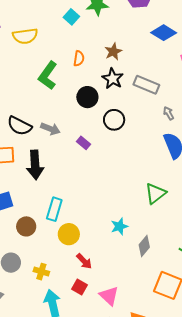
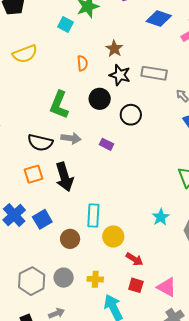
green L-shape: (48, 76) -> (59, 105), moved

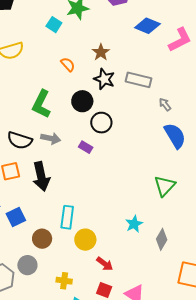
orange semicircle: (82, 63) -> (68, 64), turned -42
black circle: (131, 115) -> (101, 123), moved
gray circle: (64, 278) -> (27, 265), moved

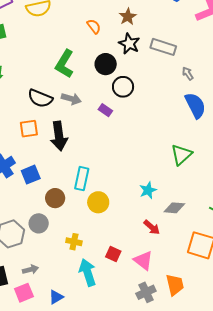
gray diamond: (162, 239) -> (174, 208), turned 60
red arrow: (105, 264) -> (152, 227), moved

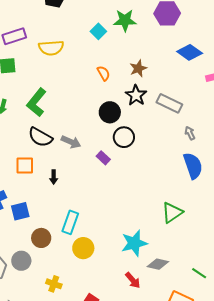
green L-shape: (65, 64) -> (36, 102), moved
black arrow: (59, 136) -> (54, 177), size x0.5
cyan star: (148, 190) -> (134, 243), size x1.5

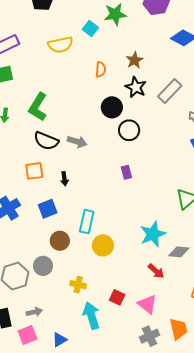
yellow semicircle: (51, 48) -> (60, 45), moved
orange semicircle: (103, 73) -> (101, 69), turned 42
gray rectangle: (169, 103) -> (170, 91), turned -65
purple rectangle: (103, 158) -> (126, 172), moved, turned 40
blue square: (20, 211) -> (48, 209), moved

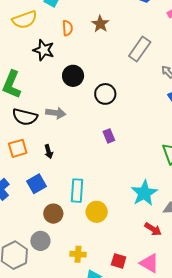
orange semicircle: (101, 69) -> (67, 28), moved
black star: (136, 87) -> (44, 50), moved
black circle: (112, 107) -> (73, 76), moved

